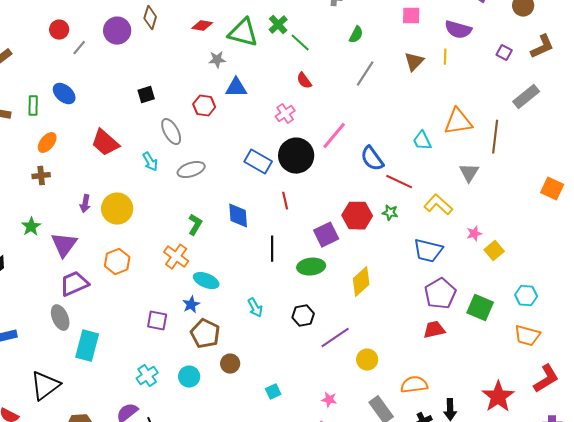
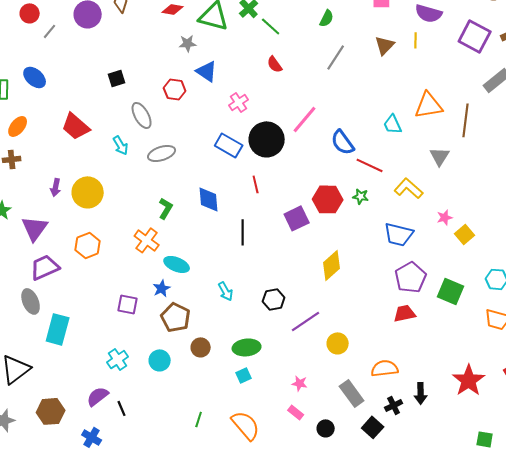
purple square: (504, 53) -> (475, 36), size x2.0
blue triangle: (236, 88) -> (207, 71), turned 35
pink cross: (285, 114) -> (239, 102), moved
green ellipse: (311, 267) -> (247, 347), moved

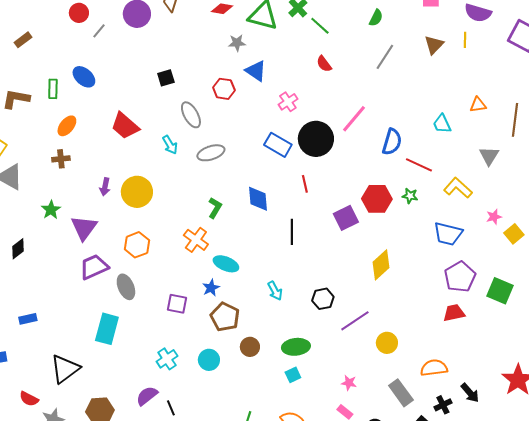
orange triangle: (429, 105) -> (478, 105), size x0.6
blue semicircle: (343, 142) -> (392, 142), turned -128
gray ellipse: (31, 301) -> (126, 287), moved
black arrow: (421, 393) -> (470, 393), turned -40

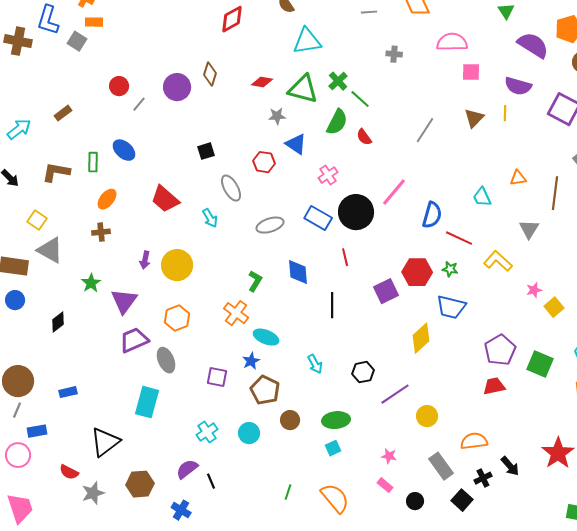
green semicircle: (376, 18) -> (337, 122), moved, size x1.5
gray ellipse: (211, 153) -> (270, 225), moved
blue trapezoid: (448, 234) -> (451, 307), moved

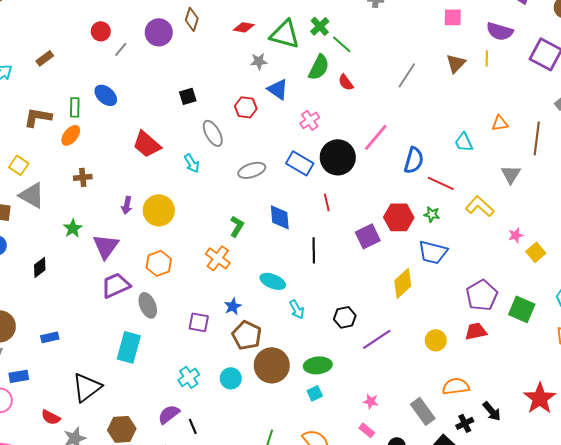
orange ellipse: (107, 199) -> (71, 135), moved
cyan ellipse: (266, 337) -> (273, 281), moved
yellow circle: (427, 416) -> (436, 340), moved
brown circle: (290, 420) -> (272, 365), size x1.8

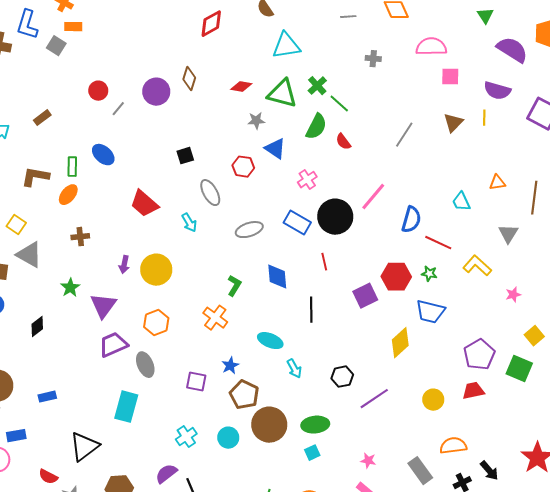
yellow square: (536, 252) -> (534, 336), moved

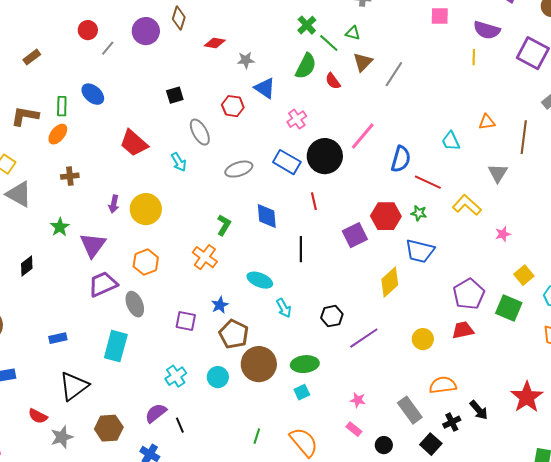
red diamond: (241, 87) -> (215, 43), moved
green triangle: (282, 94) -> (353, 33), moved, size x0.5
brown triangle: (453, 123) -> (363, 62), moved
blue rectangle: (47, 397) -> (58, 338), moved

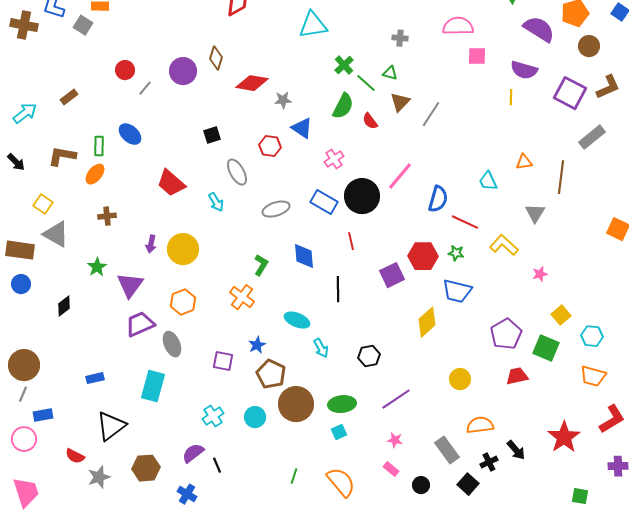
red diamond: (215, 43) -> (252, 83), size x1.5
red trapezoid: (463, 330) -> (517, 376), moved
purple line: (364, 338) -> (396, 399), moved

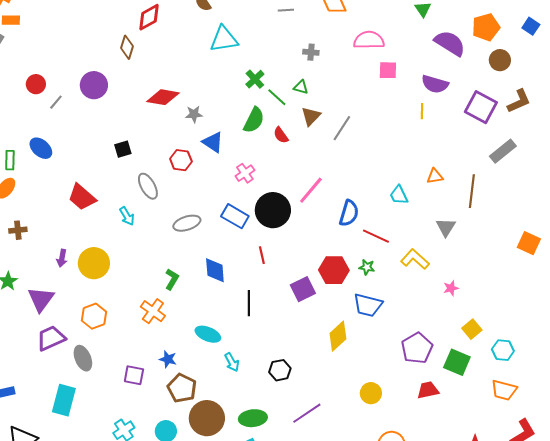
brown diamond: (216, 58) -> (127, 47), moved
blue star: (257, 345) -> (168, 359), turned -30

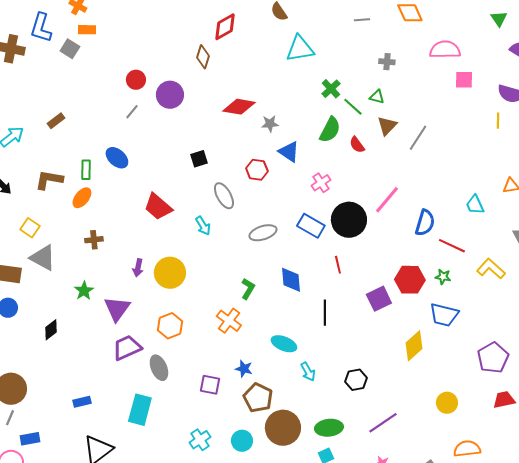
red circle: (36, 84) -> (136, 80), moved

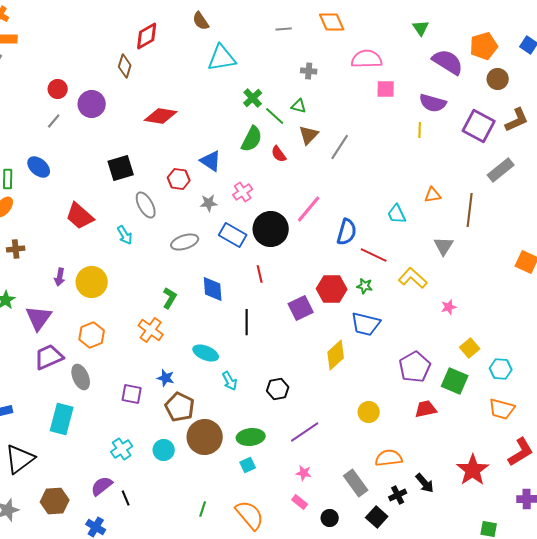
gray star: (270, 124) -> (209, 203), moved
black square: (199, 159) -> (121, 168), size x1.5

